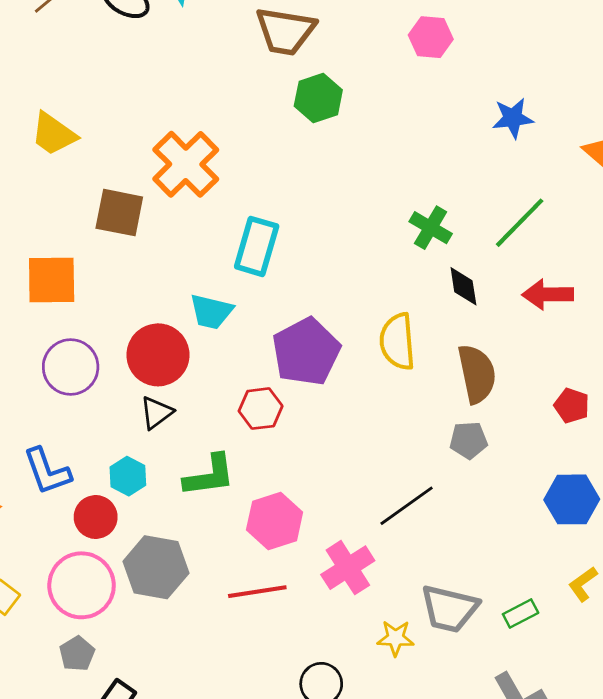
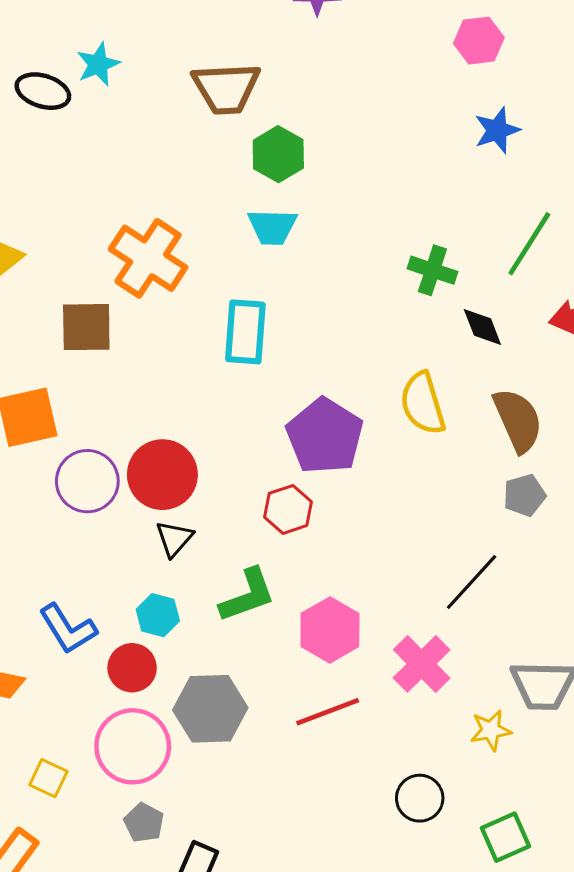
pink hexagon: (431, 37) -> (479, 41), moved
cyan trapezoid: (211, 312) -> (272, 227), moved
purple circle: (71, 367) -> (87, 481), moved

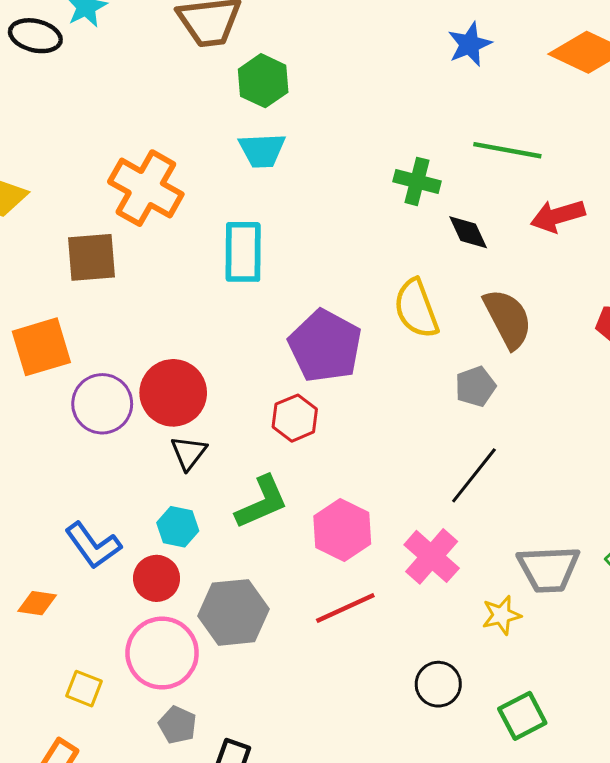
green line: (529, 244) -> (507, 150), turned 72
gray pentagon: (524, 495) -> (475, 387), moved

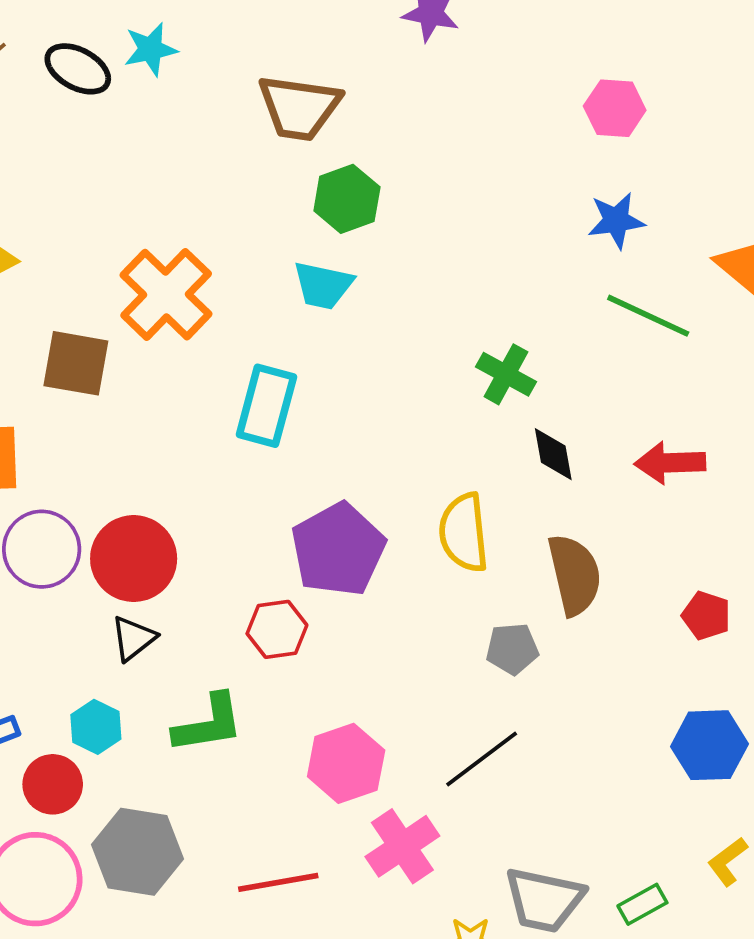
green line: (507, 150) -> (648, 316), moved
pink hexagon: (342, 530) -> (346, 763), moved

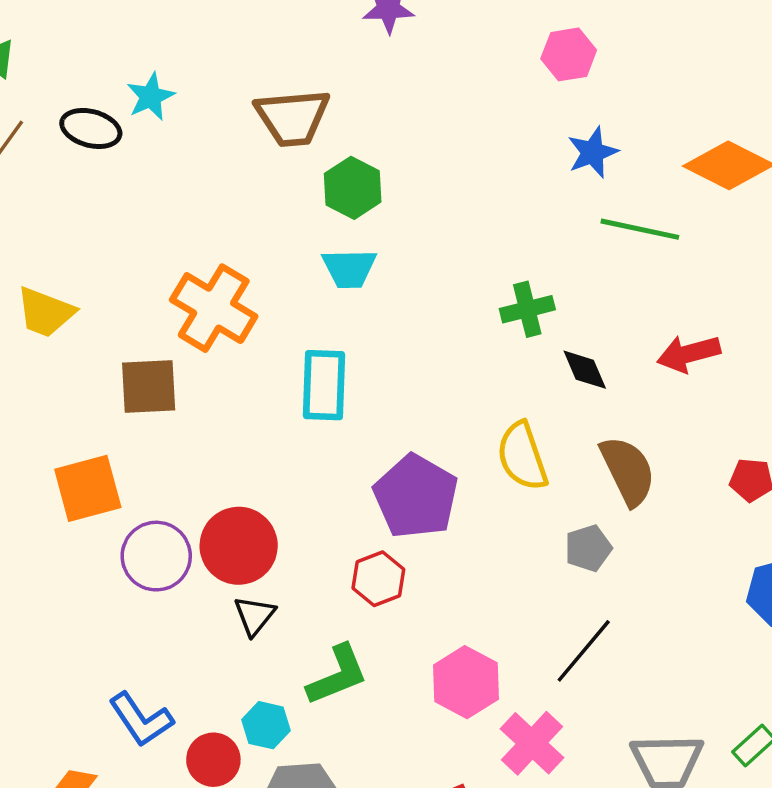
green cross: (506, 374) -> (527, 309), turned -30
cyan hexagon: (96, 727) -> (266, 725), moved

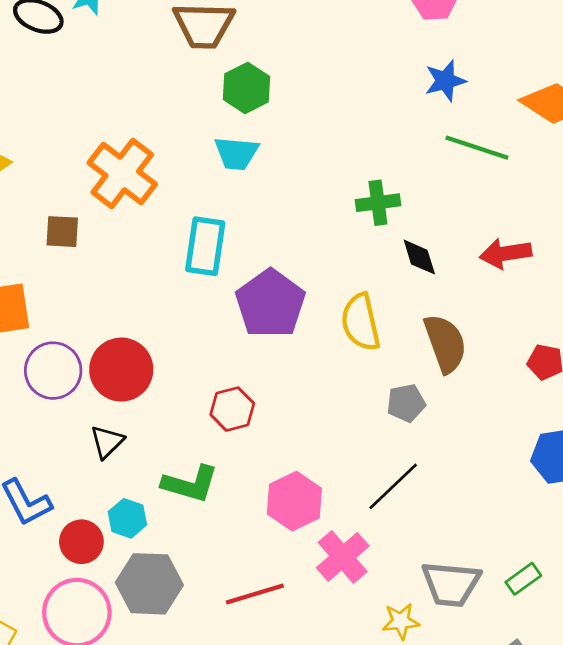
brown square: (149, 387) -> (62, 232), size x0.7
purple pentagon: (416, 496) -> (270, 304), moved
black triangle: (254, 616) -> (107, 442), moved
green L-shape: (337, 675) -> (190, 484), turned 32

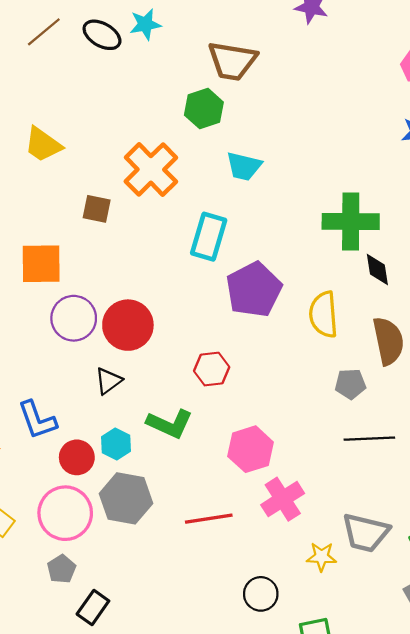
green hexagon: (246, 88) -> (204, 109), moved
green cross: (378, 203) -> (351, 222), size x1.6
black line: (393, 486) -> (369, 439), moved, turned 33

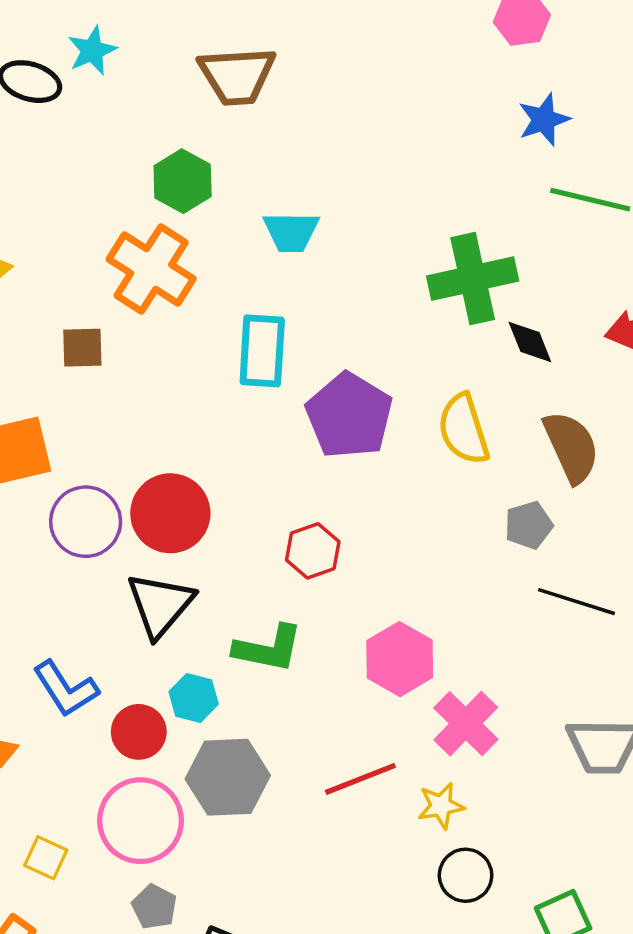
green hexagon: (204, 109) -> (183, 181), moved
black triangle: (108, 381) -> (160, 605), size x1.6
black line: (369, 439) -> (576, 602), turned 33
yellow star: (322, 557) -> (441, 806), moved

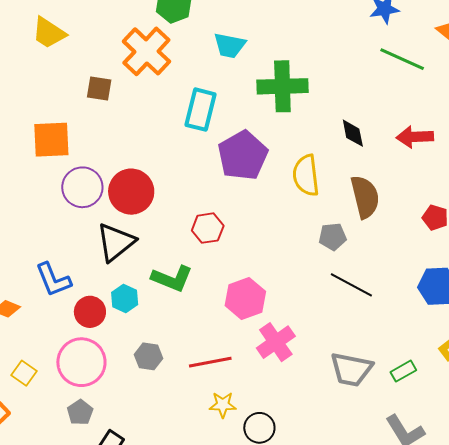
green cross: (473, 279) -> (282, 86), moved
gray hexagon: (228, 777) -> (149, 356), moved, size x0.6
yellow star: (441, 806) -> (223, 405), moved

